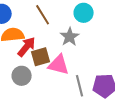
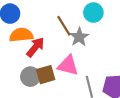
brown line: (43, 15) -> (64, 26), moved
brown square: (41, 57) -> (46, 75), moved

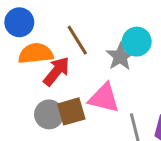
cyan circle: (93, 13) -> (137, 42), moved
brown line: (64, 26) -> (77, 40), moved

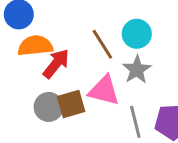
brown line: (77, 40) -> (102, 44), moved
gray star: (120, 56) -> (137, 70), moved

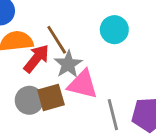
brown line: (102, 44) -> (57, 40), moved
gray star: (137, 70) -> (68, 64), moved

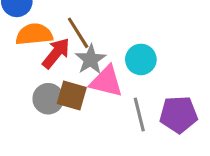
cyan circle: (114, 30) -> (141, 59), moved
brown square: (51, 97) -> (72, 96), turned 32

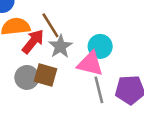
pink triangle: (106, 81) -> (90, 64), moved

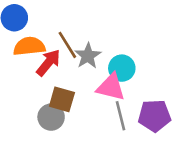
gray star: (60, 46) -> (88, 56), moved
gray circle: (27, 77) -> (51, 117), moved

